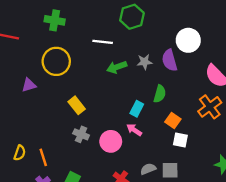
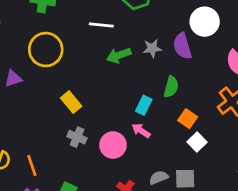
white square: (180, 140) -> (197, 142), turned 35

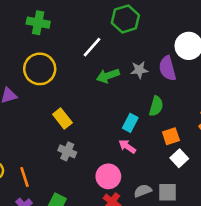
white line: (101, 25) -> (92, 47), turned -55
orange square: (188, 119) -> (171, 136), turned 36
pink circle: (113, 145) -> (108, 176), moved

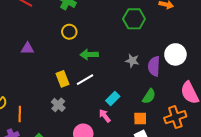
white line: (92, 47) -> (85, 80), moved
yellow circle: (40, 69) -> (69, 32), moved, size x0.6
green arrow: (108, 76) -> (89, 55), moved
green semicircle: (156, 106) -> (149, 96), moved

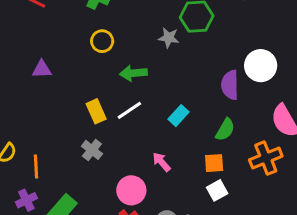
gray star: (132, 61) -> (169, 38), moved
cyan rectangle: (113, 99) -> (178, 116), moved

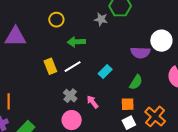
purple triangle: (42, 69) -> (15, 37), size x1.6
purple semicircle: (230, 85) -> (140, 53), turned -90
gray cross: (92, 150) -> (70, 96), moved
orange cross: (266, 158) -> (155, 116), moved, turned -30

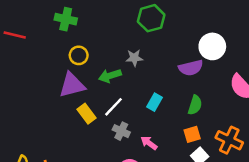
gray star: (101, 19) -> (134, 58), moved
purple triangle: (15, 37) -> (72, 85), moved
gray cross: (70, 96) -> (121, 131), moved

